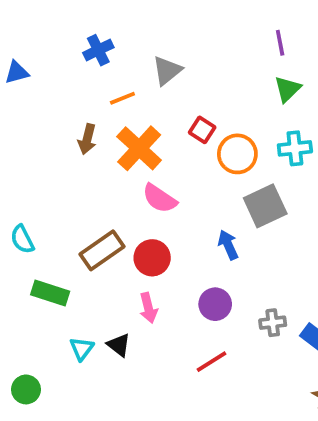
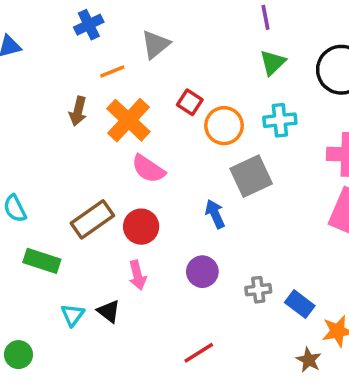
red line: (211, 362) -> (199, 353), moved

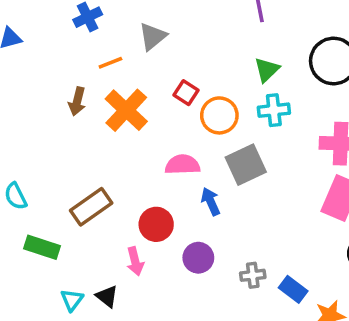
green triangle: (273, 62) -> (267, 70), moved
pink semicircle: (148, 169) -> (182, 165), moved, turned 144
red circle: (141, 227) -> (156, 224), moved

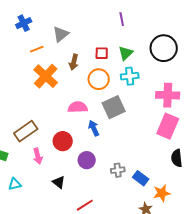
red square: (186, 93) -> (102, 53), moved, turned -32
brown arrow: (77, 101) -> (74, 62), moved
pink arrow: (135, 261) -> (38, 156), moved
black triangle: (107, 296) -> (59, 182), moved
cyan triangle: (72, 300) -> (15, 184), turned 40

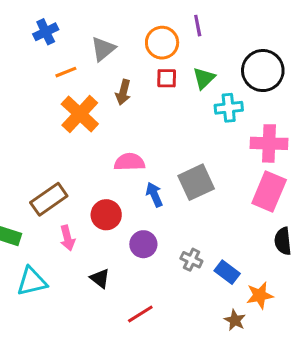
cyan cross: (130, 76) -> (229, 108), moved
orange circle: (99, 79) -> (162, 43), moved
gray square: (114, 107) -> (196, 182), moved
gray cross: (118, 170) -> (191, 260), turned 32
cyan triangle: (15, 184) -> (32, 281), size x1.5

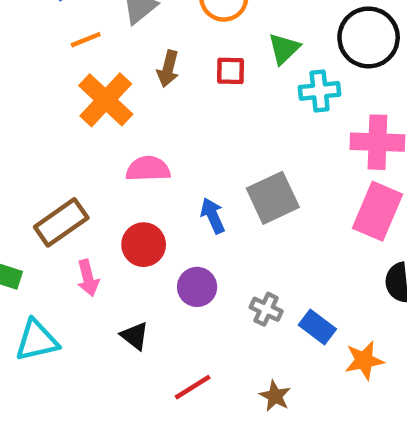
red square: (167, 78) -> (230, 71), moved
pink semicircle: (129, 162) -> (148, 169), moved
brown star: (235, 320) -> (275, 396), moved

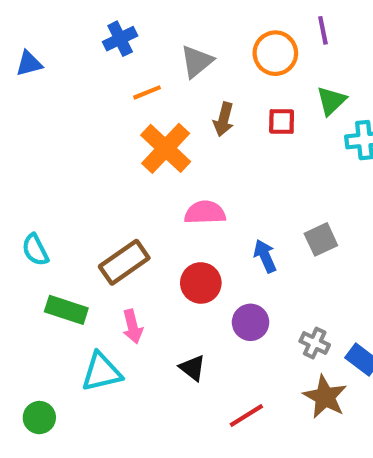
gray square: (273, 198) -> (321, 239), size x0.7
pink arrow: (88, 278) -> (133, 326), moved
brown star: (275, 396) -> (325, 397), moved, size x1.5

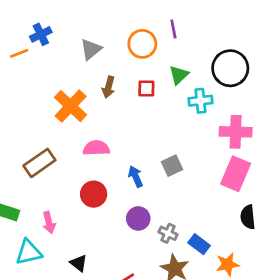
orange line: (147, 92) -> (19, 53), moved
brown rectangle: (124, 262) -> (39, 163), moved
purple circle: (251, 322) -> (138, 218), moved
black triangle: (193, 368) -> (79, 263), moved

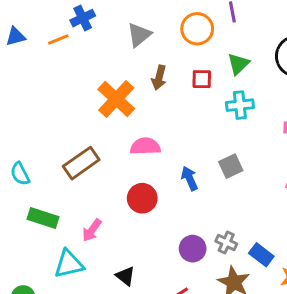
cyan cross: (200, 101) -> (240, 105), moved
purple circle: (138, 218) -> (193, 249), moved
pink arrow: (49, 222) -> (92, 230), turned 50

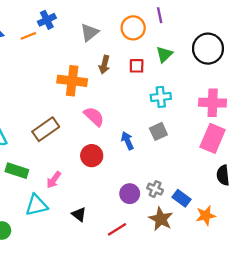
orange cross: (116, 99) -> (72, 81), turned -36
cyan cross: (240, 105) -> (161, 97), moved
pink semicircle: (145, 146) -> (94, 117), turned 45

